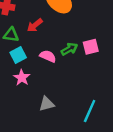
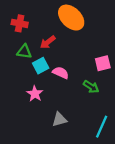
green arrow: (69, 49) -> (91, 87), moved, turned 63
cyan square: (18, 55) -> (41, 66), moved

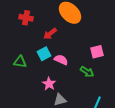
green triangle: (24, 52) -> (20, 62), moved
pink star: (35, 94) -> (49, 84), moved

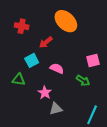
cyan square: (44, 54) -> (32, 60), moved
green triangle: (20, 62) -> (19, 80), moved

